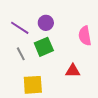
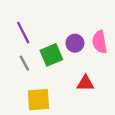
purple circle: (46, 23) -> (75, 43), moved
purple line: (20, 28) -> (23, 33), turned 30

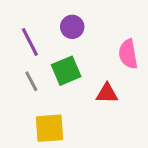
purple circle: (75, 43) -> (72, 27), moved
red triangle: (86, 83) -> (107, 93), moved

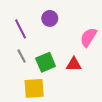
pink semicircle: (128, 54) -> (88, 37), turned 42
green square: (66, 71) -> (46, 62), moved

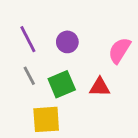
purple circle: (50, 18) -> (67, 42), moved

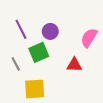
gray line: (29, 76) -> (16, 64), moved
green square: (62, 84) -> (39, 52), moved

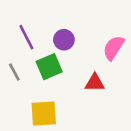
gray line: (16, 64) -> (14, 72), moved

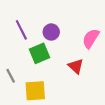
gray line: (14, 72) -> (11, 76), moved
red triangle: (95, 83) -> (76, 66), turned 42

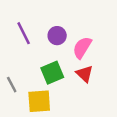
pink semicircle: (91, 38) -> (82, 48), moved
green square: (39, 53) -> (52, 73), moved

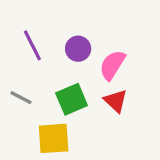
gray line: (12, 85) -> (21, 98), moved, turned -35

